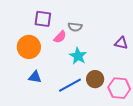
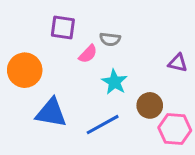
orange circle: (29, 47) -> (25, 70), moved
blue triangle: (35, 77) -> (51, 113), size x1.6
brown circle: (95, 79) -> (150, 105), moved

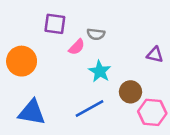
blue triangle: (51, 113) -> (32, 112), moved

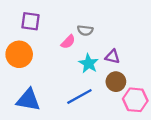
purple square: (55, 24) -> (31, 21), moved
purple triangle: (155, 55) -> (112, 57), moved

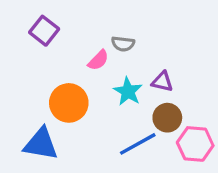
purple square: (31, 21) -> (44, 31), turned 30
orange circle: (19, 54) -> (69, 103), moved
blue line: (79, 96) -> (138, 144), moved

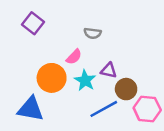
pink semicircle: (98, 60) -> (74, 57), moved
purple triangle: (162, 82) -> (109, 70), moved
cyan star: (128, 91) -> (85, 80), moved

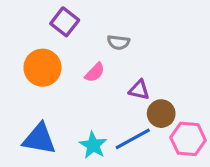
purple square: (33, 23) -> (65, 22), moved
orange circle: (52, 78) -> (42, 68), moved
cyan star: (85, 80) -> (93, 145), moved

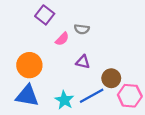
orange circle: (42, 68) -> (29, 65), moved
pink semicircle: (95, 72) -> (62, 39), moved
purple triangle: (139, 90) -> (83, 62), moved

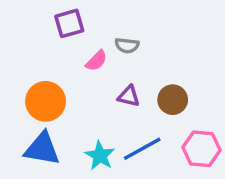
purple square: (45, 15) -> (69, 23), turned 36
brown circle: (111, 78) -> (173, 100), moved

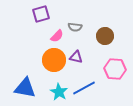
brown circle: (173, 100) -> (105, 36), moved
orange circle: (46, 101) -> (54, 60), moved
pink hexagon: (201, 149) -> (115, 69), moved

